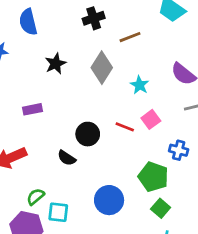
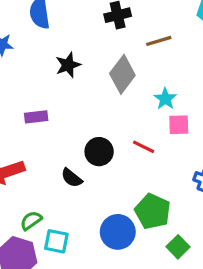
pink square: (151, 119) -> (179, 125), moved, turned 30
green pentagon: (153, 177) -> (153, 211), moved

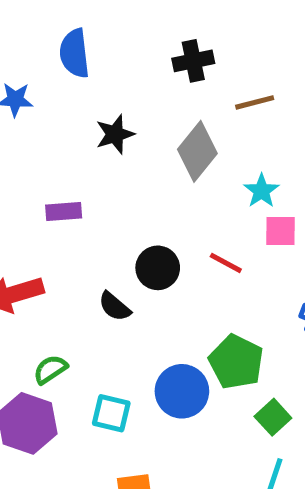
cyan square: (56, 241) -> (111, 413), moved

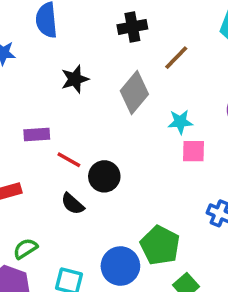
brown line: (255, 102) -> (176, 58), turned -32
cyan star: (261, 191) -> (180, 122), turned 30
red line: (226, 263) -> (69, 160), moved

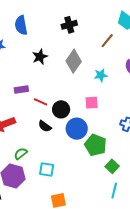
brown line: (176, 58) -> (107, 41), moved
pink square: (194, 151) -> (92, 103), moved
blue circle: (120, 266) -> (77, 129), moved

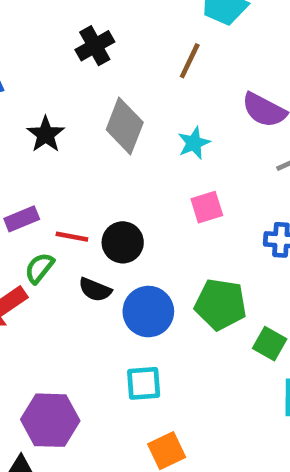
pink square: (92, 103) -> (207, 207), moved
blue circle: (77, 129) -> (148, 312), moved
green semicircle: (21, 154) -> (39, 268), moved
cyan square: (47, 170) -> (144, 383), moved

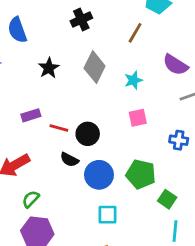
green semicircle: (39, 268) -> (31, 199), moved
cyan square: (144, 383) -> (108, 215), moved

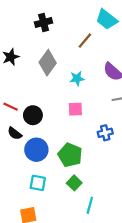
blue cross: (179, 140) -> (105, 133), turned -32
green square: (167, 199) -> (74, 183), moved

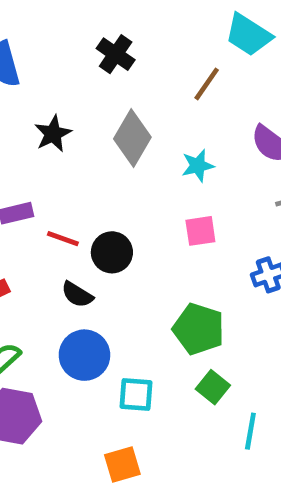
black cross: (44, 22) -> (116, 54), turned -35
blue circle: (36, 150) -> (84, 355), moved

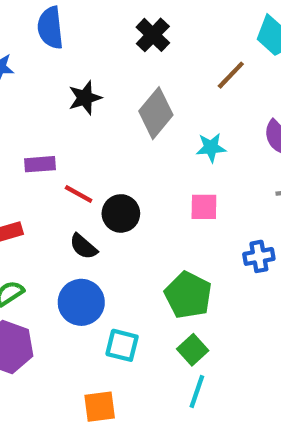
cyan line: (250, 431) -> (197, 391), moved

